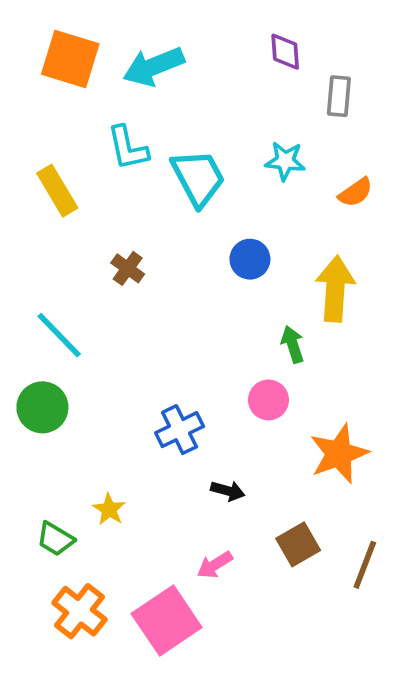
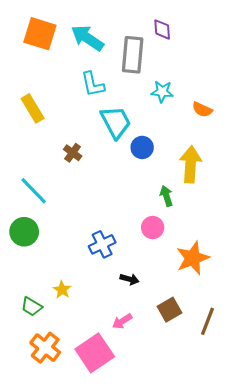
cyan arrow: (154, 66) -> (87, 38), turned 56
gray rectangle: (339, 96) -> (133, 55), moved, size x1.6
cyan L-shape: (128, 148) -> (93, 84), moved
cyan trapezoid: (198, 178) -> (116, 122), moved
orange semicircle: (356, 192) -> (202, 110), turned 60

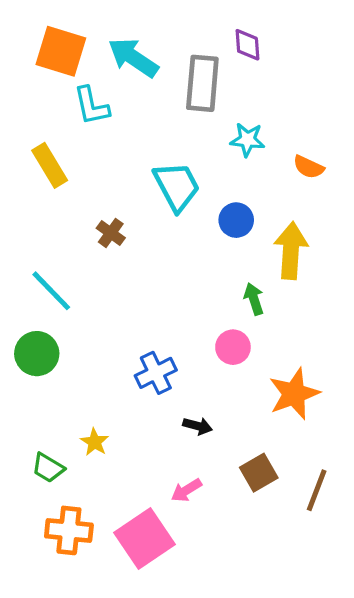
cyan L-shape: (93, 84) -> (91, 106), moved
blue circle: (142, 147) -> (236, 220), moved
orange cross: (45, 348) -> (69, 530), turned -32

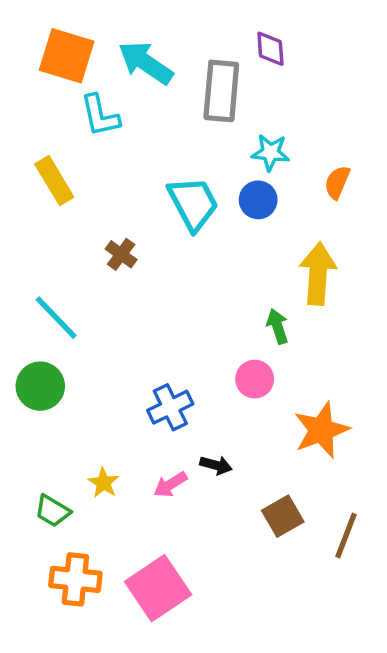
orange semicircle: (309, 167) -> (337, 182), turned 88
blue circle: (236, 220) -> (258, 200), moved
pink arrow: (186, 490) -> (170, 485), moved

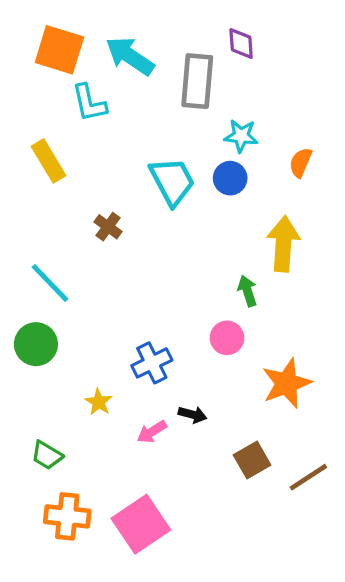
yellow star: (104, 483) -> (99, 402), moved
brown line: (346, 535) -> (308, 477), turned 36

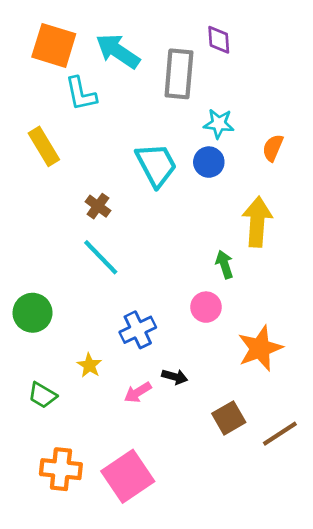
cyan line: (50, 283) -> (101, 257), moved
green trapezoid: (47, 455) -> (42, 395), moved

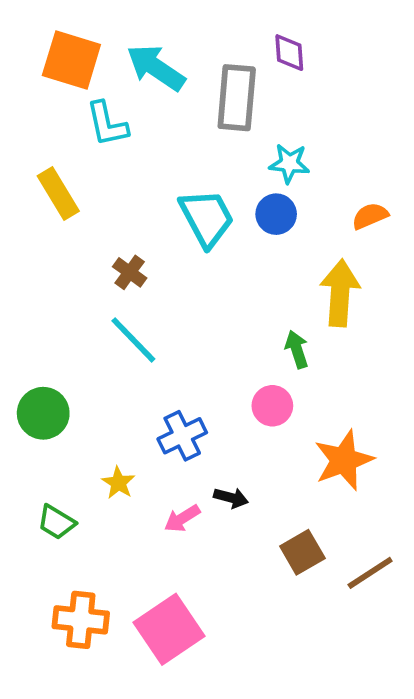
orange semicircle: (273, 148) -> (370, 216), moved, turned 44

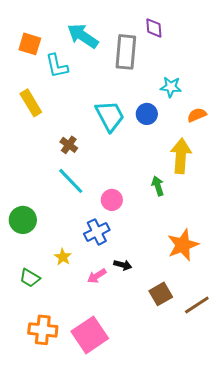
orange square: (71, 60) -> (30, 44), moved, size x0.7
cyan star: (289, 163) -> (171, 87), moved
pink circle: (272, 406) -> (112, 200), moved

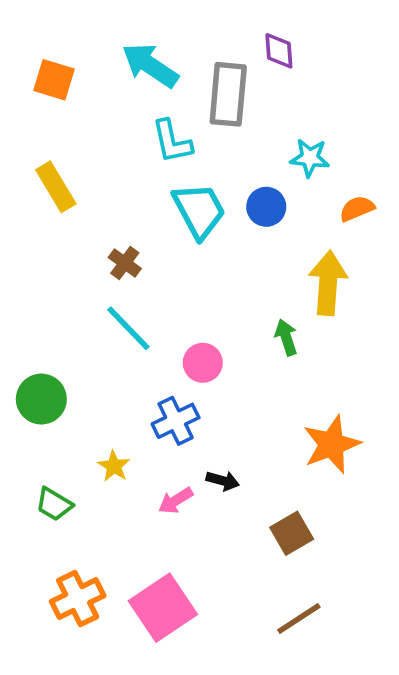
cyan L-shape: (57, 66) -> (172, 141), moved
brown line: (197, 305) -> (299, 619), moved
orange cross: (43, 330) -> (78, 599), turned -32

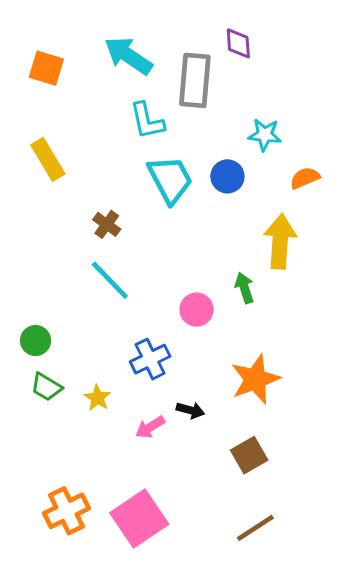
pink circle: (203, 363) -> (197, 310), moved
green circle: (41, 399) -> (36, 341), size x0.7
orange star: (332, 444) -> (255, 379), moved
green trapezoid: (54, 504) -> (46, 387), moved

